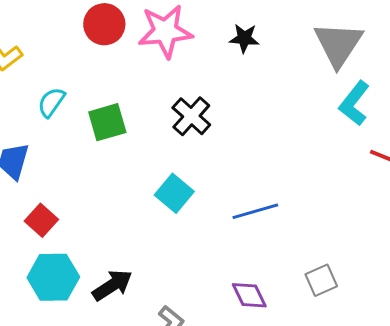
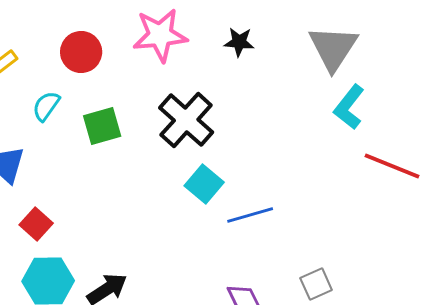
red circle: (104, 24) -> (81, 52), moved
black cross: (191, 116) -> (186, 120), size x1.4
cyan square: (174, 193) -> (204, 184), moved

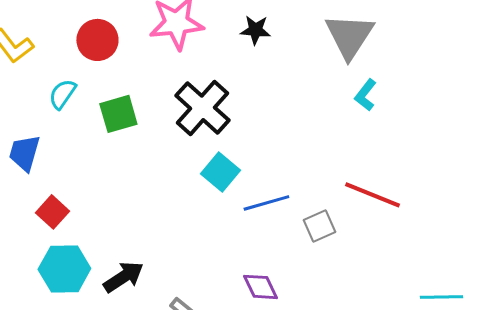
cyan L-shape: (349, 107) -> (365, 95), size x0.7
red line: (392, 166) -> (372, 195), moved
gray square: (316, 284) -> (319, 226), moved

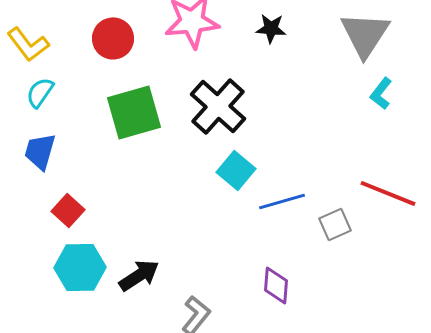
cyan semicircle: (62, 94) -> (40, 92), moved
green square: (118, 114) -> (134, 112), size x1.4
purple diamond: (260, 287) -> (276, 285), turned 30

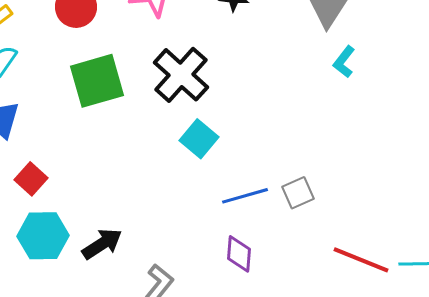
red line: (388, 193) -> (361, 260), moved
blue line: (282, 201) -> (245, 196), moved

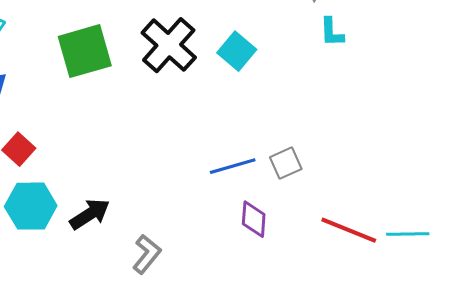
cyan L-shape: (344, 62) -> (332, 32), turned -40
cyan square: (199, 139) -> (237, 51), moved
purple diamond: (239, 254) -> (254, 219), moved

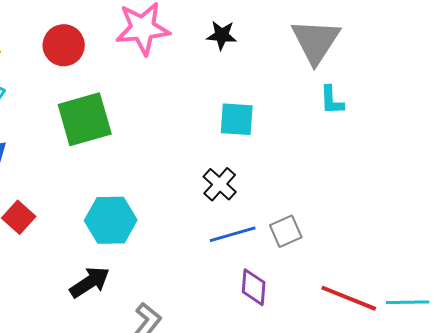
black cross: (169, 45) -> (220, 184), moved, size x0.6
cyan square: (237, 51) -> (237, 119), turned -36
cyan hexagon: (31, 206) -> (111, 220), moved

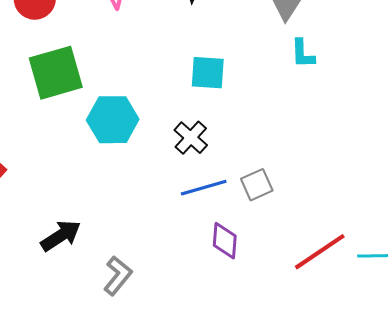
cyan hexagon: (111, 220) -> (113, 120), moved
red line: (349, 298) -> (320, 252), turned -56

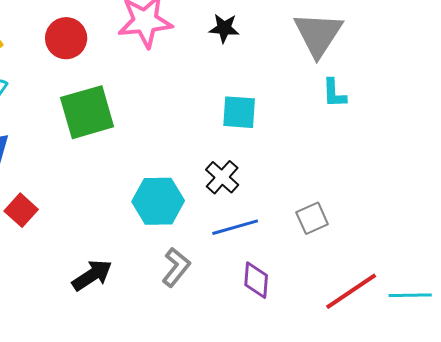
cyan hexagon: (113, 120) -> (158, 201), moved
gray square: (257, 185) -> (312, 218), moved
gray L-shape: (118, 276) -> (176, 267), moved

